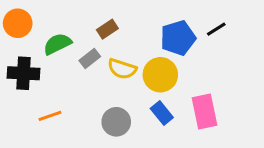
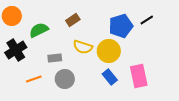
gray rectangle: (90, 59) -> (55, 58), moved, turned 32
black cross: (24, 73) -> (16, 50), turned -35
gray circle: (116, 122) -> (65, 79), moved

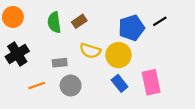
green semicircle: (39, 30) -> (54, 22), moved, turned -72

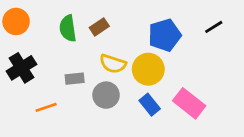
black line: (160, 21) -> (214, 27), moved
pink rectangle: (151, 82) -> (189, 103), turned -40
gray circle: (71, 86) -> (106, 95), moved

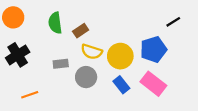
brown rectangle: (99, 27) -> (81, 31), moved
blue pentagon: (165, 35) -> (153, 49), moved
orange line: (46, 107) -> (30, 95), moved

